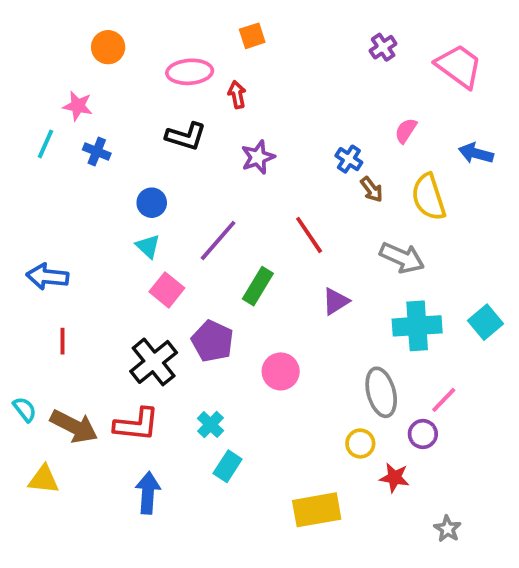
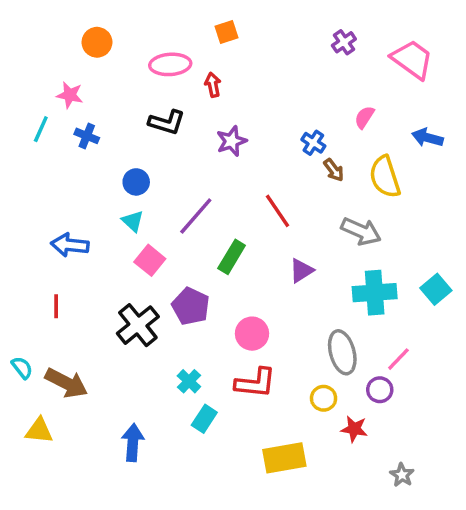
blue arrow: (47, 277) -> (70, 245), moved
red L-shape: (137, 425) -> (255, 383), moved

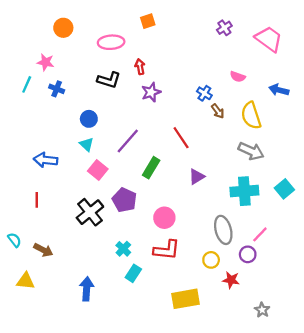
red arrow: (213, 85) -> (140, 67), moved
pink semicircle: (364, 117) -> (238, 77), turned -104
gray arrow: (361, 231) -> (251, 151), moved
brown arrow: (66, 383) -> (43, 250), size x0.7

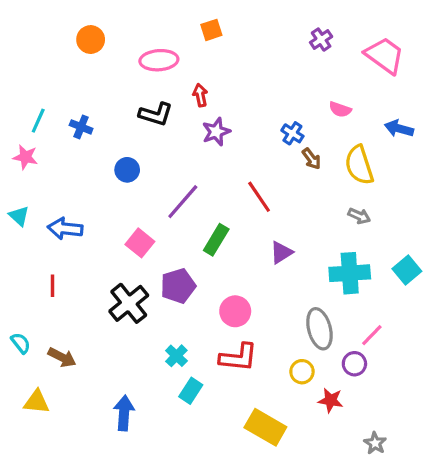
pink star: (46, 62) -> (25, 157), moved
cyan triangle: (87, 144) -> (19, 216), moved
gray arrow: (251, 151) -> (359, 216), size x0.6
purple pentagon: (124, 200) -> (178, 286), turned 30
yellow rectangle: (185, 299) -> (265, 427), turned 40

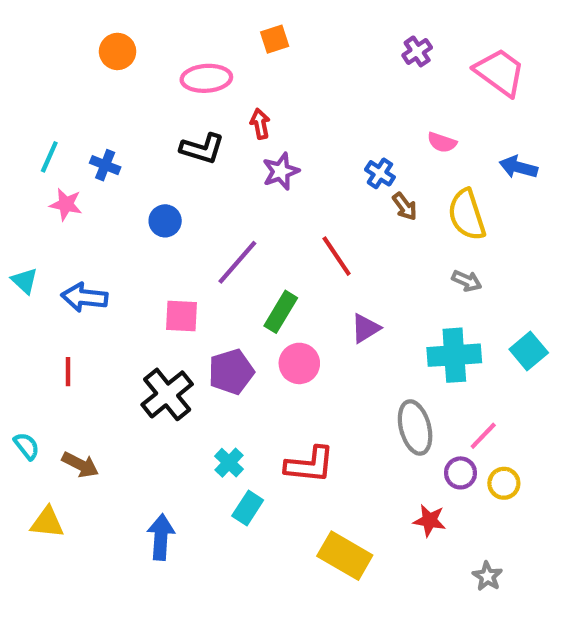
pink star: (25, 157) -> (66, 204), moved
pink square: (140, 243) -> (182, 316), turned -36
pink circle: (235, 311) -> (299, 363), moved
yellow circle: (302, 372) -> (504, 483), moved

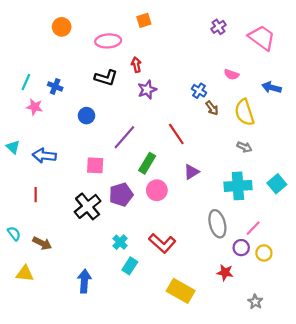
red L-shape: (310, 465) -> (162, 243), turned 36

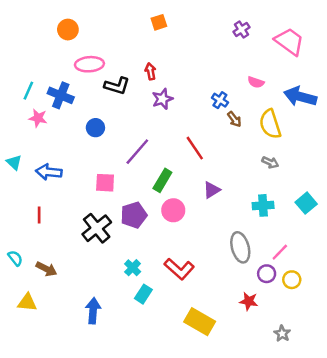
pink ellipse: (108, 41) -> (89, 64), moved
blue cross: (55, 86) -> (61, 95), size x1.5
blue arrow: (271, 87) -> (300, 97), size x1.5
cyan cross: (238, 186) -> (263, 205), size x0.7

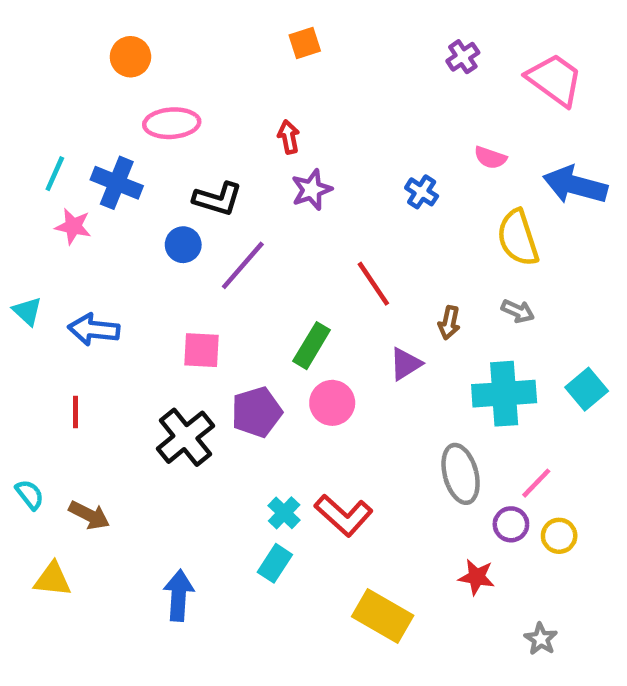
black L-shape: (117, 86) -> (218, 199), moved
brown arrow: (234, 119) -> (449, 323), moved, turned 49
purple line: (137, 152) -> (243, 265), moved
cyan cross: (263, 205) -> (504, 394), size x1.5
cyan cross: (133, 268) -> (284, 513), moved

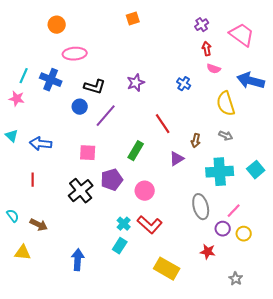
red arrow: (289, 137) -> (207, 49), moved
pink star: (73, 226) -> (17, 99), moved
pink circle: (332, 403) -> (145, 191), moved

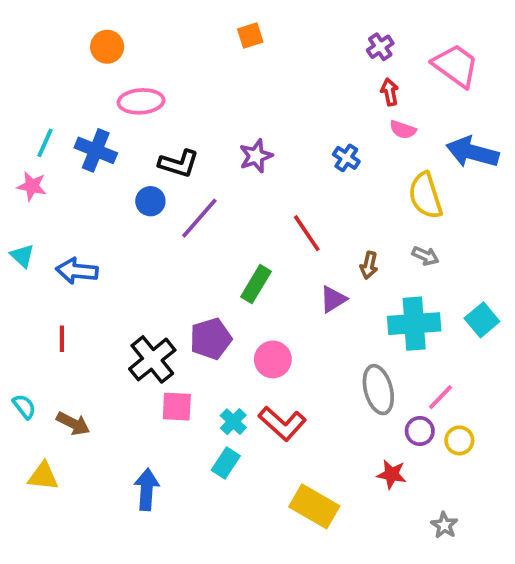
pink square: (88, 153) -> (177, 407), moved

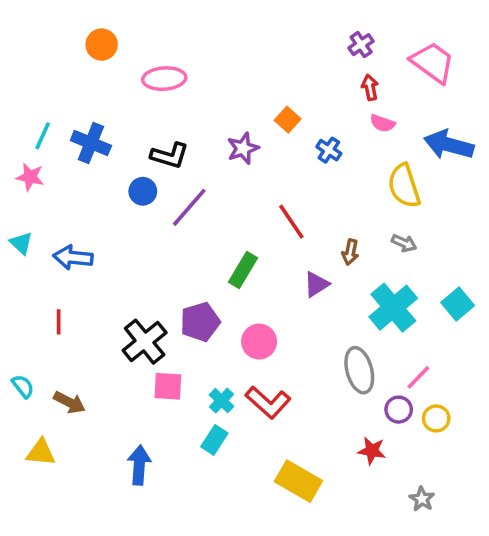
orange square: (250, 35) -> (288, 120), moved, turned -30
pink ellipse: (141, 101) -> (164, 79), moved
cyan cross: (414, 324) -> (393, 308), turned -36

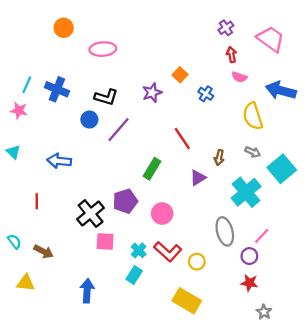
blue arrow: (73, 257) -> (59, 161), moved
cyan square: (458, 304) -> (282, 169), moved, size x1.4
yellow circle: (436, 418) -> (197, 262), moved
red star: (372, 451) -> (249, 283), moved

